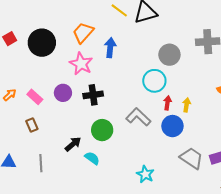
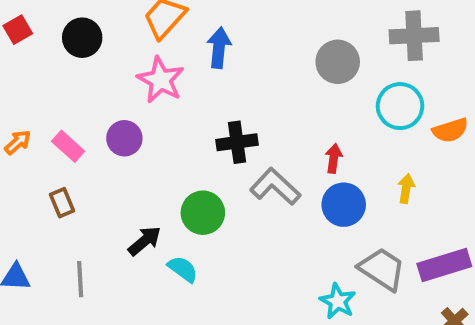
black circle: (42, 43) -> (82, 38), size x0.7
cyan circle: (154, 81) -> (400, 106), moved
black cross: (93, 95) -> (237, 142), moved
yellow arrow: (187, 105) -> (406, 189), moved
cyan star: (145, 174) -> (338, 301), moved

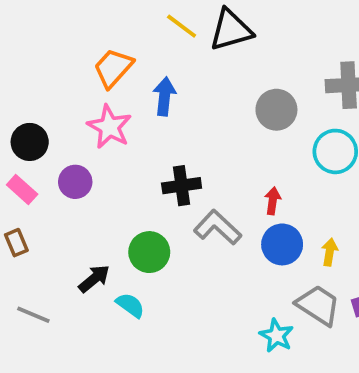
black circle: (82, 38) -> (30, 142), moved
yellow arrow: (406, 189) -> (330, 252), moved
gray line: (80, 279) -> (33, 315), turned -64

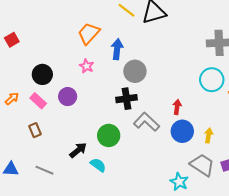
gray circle: (276, 110) -> (135, 71), moved
pink star: (109, 127) -> (87, 66), size x0.6

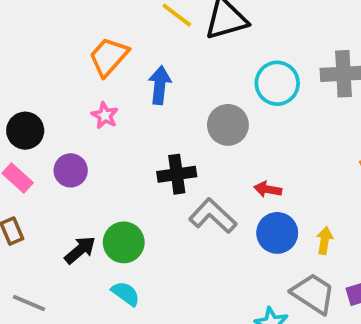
gray circle: (135, 71) -> (228, 125), moved
cyan circle: (212, 80) -> (277, 83), moved
red arrow: (177, 107) -> (268, 189), turned -88
green circle: (109, 135) -> (124, 242), moved
black arrow: (78, 150) -> (80, 250), moved

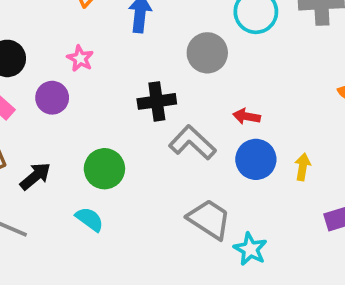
pink star: (105, 115) -> (80, 58), moved
black arrow: (80, 250) -> (35, 176), moved
cyan semicircle: (126, 294) -> (90, 219), moved
gray trapezoid: (313, 294) -> (209, 219), moved

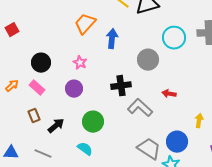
purple circle: (52, 98) -> (74, 89), moved
blue circle: (256, 159) -> (177, 142), moved

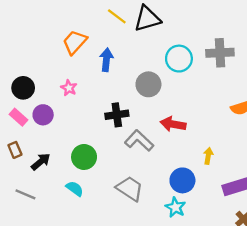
purple circle: (74, 89) -> (43, 115), moved
red arrow: (169, 94) -> (173, 124), size x1.5
gray trapezoid: (149, 149) -> (130, 189), moved

